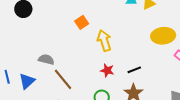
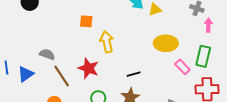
orange square: (82, 22) -> (86, 21), turned 32
red star: (107, 70) -> (88, 68), moved, size x1.5

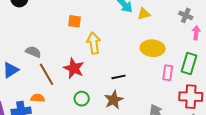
pink rectangle: (182, 67) -> (168, 73), turned 49

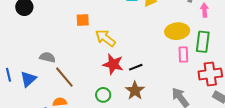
yellow arrow: (94, 43) -> (105, 38), turned -35
yellow ellipse: (153, 48) -> (177, 31), moved
red star: (74, 68) -> (113, 64), moved

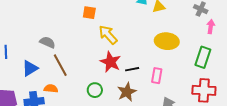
yellow ellipse: (177, 31) -> (167, 41), moved
pink rectangle: (183, 55) -> (157, 76), moved
blue triangle: (28, 79) -> (30, 68), moved

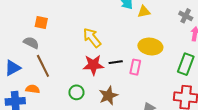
orange square: (89, 13) -> (41, 23), moved
red star: (110, 62) -> (93, 65), turned -30
black line: (132, 69) -> (116, 62), moved
pink rectangle: (157, 76) -> (135, 67), moved

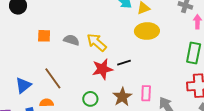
gray semicircle: (31, 43) -> (71, 40), moved
yellow ellipse: (150, 47) -> (147, 31), moved
pink rectangle: (135, 67) -> (146, 93), moved

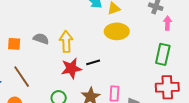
orange square: (44, 36) -> (14, 44), moved
yellow arrow: (97, 42) -> (66, 42), turned 45

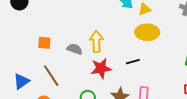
gray semicircle: (41, 39) -> (75, 49), moved
black line: (93, 62) -> (133, 62), moved

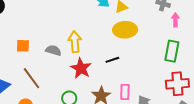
red star: (101, 68) -> (81, 68), turned -30

